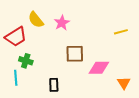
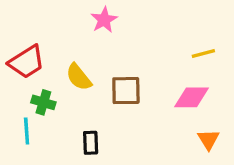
yellow semicircle: (36, 20) -> (79, 77), moved
pink star: (62, 23) -> (104, 20), moved
pink diamond: (99, 68) -> (192, 97), moved

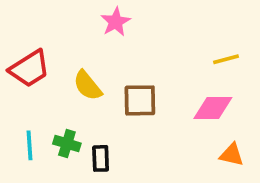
green cross: (43, 102) -> (67, 144), moved
orange triangle: (208, 139) -> (232, 155), turned -45

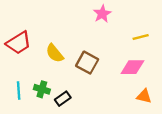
pink star: (116, 22) -> (102, 14), moved
brown square: (140, 100) -> (87, 63), turned 30
black rectangle: (101, 158) -> (63, 99), turned 56

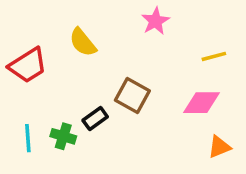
yellow semicircle: (55, 53) -> (83, 42), moved
orange triangle: (144, 96) -> (219, 147), turned -35
black rectangle: (63, 99) -> (95, 119), moved

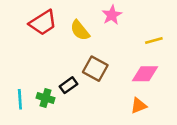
yellow semicircle: (83, 42) -> (80, 30), moved
red trapezoid: (28, 65) -> (43, 23), moved
orange triangle: (219, 147) -> (139, 106), moved

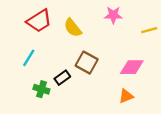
pink star: (112, 15) -> (113, 15), moved, turned 30
yellow line: (154, 41) -> (149, 30), moved
cyan line: (20, 99) -> (29, 58), moved, turned 36

